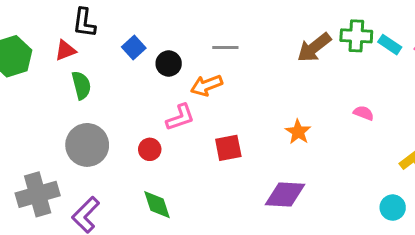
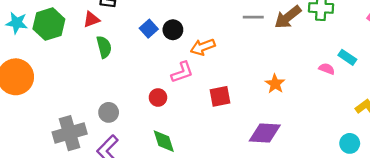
cyan rectangle: (390, 45) -> (347, 57), moved
blue square: (134, 48) -> (149, 29), moved
gray line: (225, 48) -> (253, 17), moved
gray circle: (87, 145) -> (109, 112), moved, size x0.6

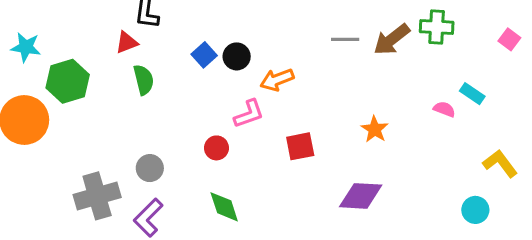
green hexagon: (49, 24) -> (68, 81), moved

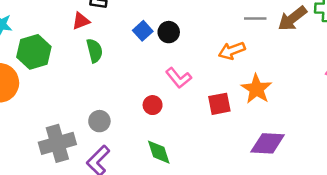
orange arrow: (277, 80) -> (232, 51), moved
pink L-shape: (249, 114) -> (179, 78), turned 70
orange star: (375, 129) -> (256, 89), moved, size x1.4

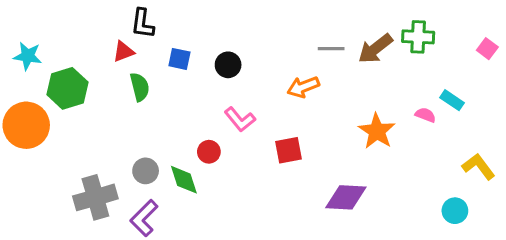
blue square: (143, 31) -> (179, 59), moved, turned -36
orange star: (256, 89) -> (377, 131), moved
green diamond: (159, 152) -> (184, 180), moved

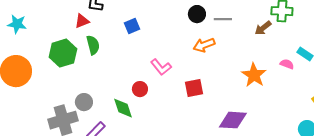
brown arrow: (375, 49) -> (263, 28), moved, size x0.7
blue square: (179, 59) -> (132, 26), moved, turned -35
black circle: (228, 65) -> (197, 14), moved
green hexagon: (67, 88) -> (63, 53), moved
gray circle: (146, 171) -> (84, 102), moved

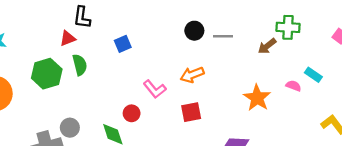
orange arrow: (204, 45) -> (192, 75), moved

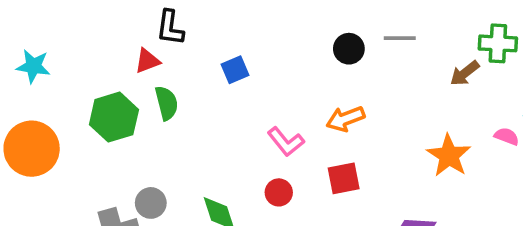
gray line: (223, 36) -> (400, 38), moved
red circle: (132, 113) -> (279, 192), moved

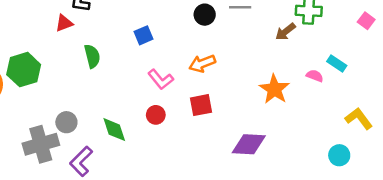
blue square: (235, 70) -> (144, 35), moved
green semicircle: (167, 103) -> (92, 56), moved
green hexagon: (114, 117) -> (24, 70), moved

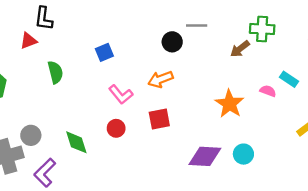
black circle: (205, 15) -> (172, 42), moved
cyan circle: (339, 155) -> (243, 154), moved

